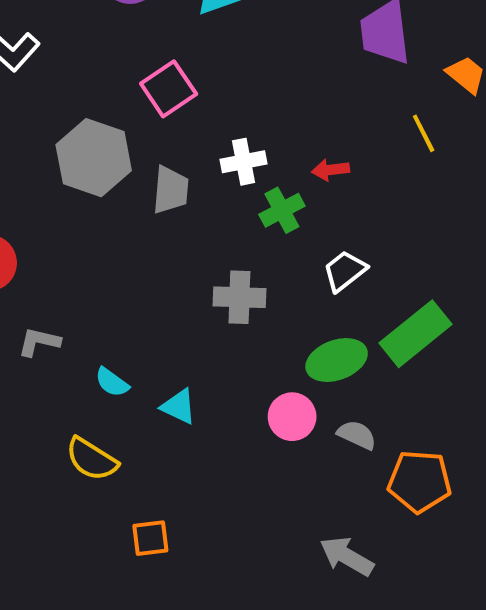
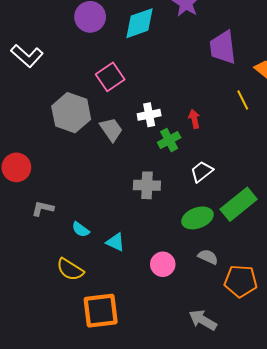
red arrow: (330, 170) -> (194, 119), turned 84
gray trapezoid: (171, 190) -> (111, 130), turned -40
pink circle: (292, 417) -> (163, 264), moved
orange square: (150, 538) -> (101, 311), size x1.8

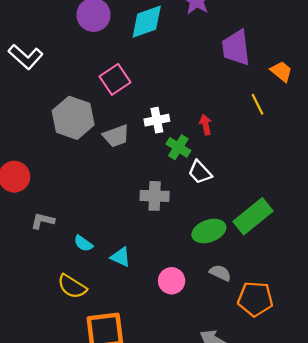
gray trapezoid: (111, 130) -> (116, 136), turned 105
green cross: (169, 140) -> (178, 147), turned -30
white trapezoid: (202, 172) -> (200, 172), moved, turned -95

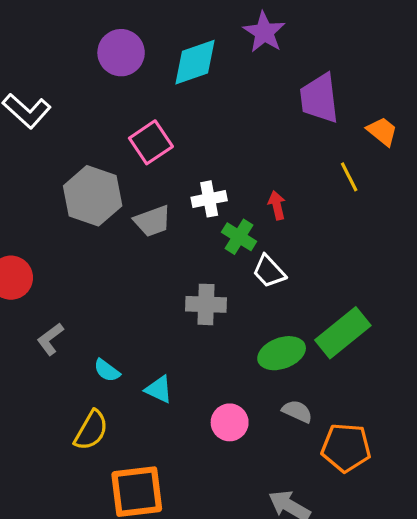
gray L-shape: (43, 221) -> (50, 339), turned -50
yellow semicircle: (72, 286) -> (91, 430), turned -92

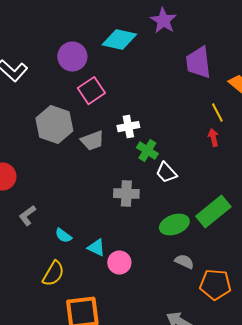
purple circle: (121, 53) -> (72, 57), moved
cyan diamond: (195, 62) -> (119, 40), turned 32
red arrow: (277, 205) -> (213, 138), moved
pink circle: (230, 422) -> (119, 263), moved

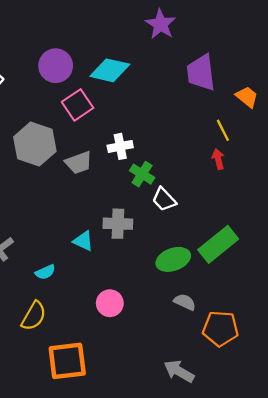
cyan diamond: (119, 40) -> (110, 70), moved
cyan semicircle: (63, 236) -> (45, 272), turned -60
cyan triangle: (96, 248) -> (83, 241), moved

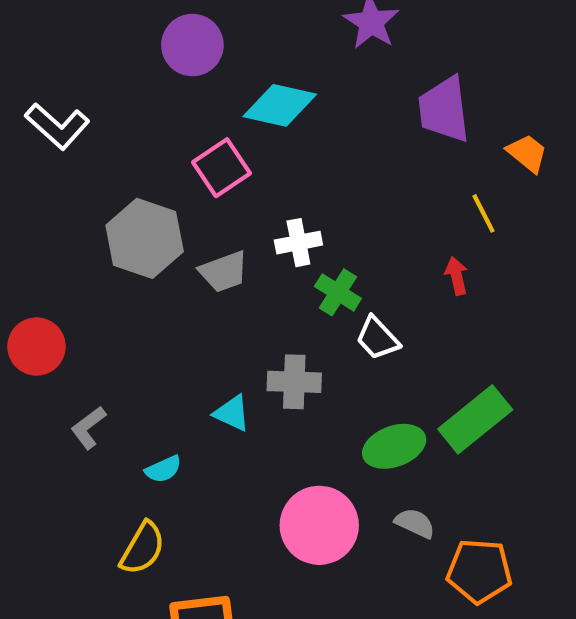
purple circle: (56, 66) -> (192, 45), moved
red arrow: (218, 159) -> (456, 276), moved
pink circle: (110, 303) -> (319, 525), moved, size x1.6

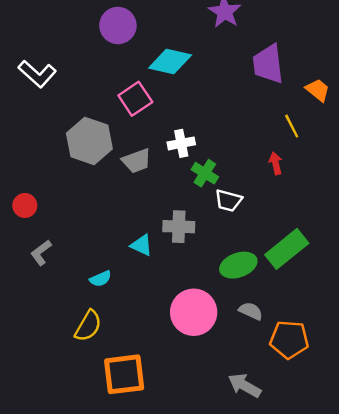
white trapezoid: (377, 338) -> (228, 201), turned -32
red circle: (36, 347) -> (25, 205), size x0.7
gray L-shape: (88, 428) -> (41, 253), moved

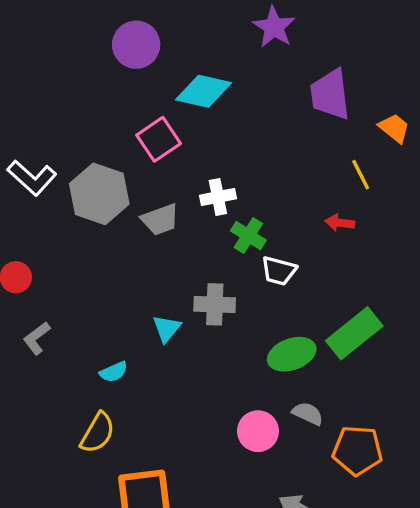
white L-shape: (37, 74) -> (32, 178), moved
red arrow: (276, 163) -> (340, 223), turned -70
cyan triangle: (142, 245) -> (167, 329), turned 45
pink circle: (194, 312) -> (258, 431), moved, size x0.7

